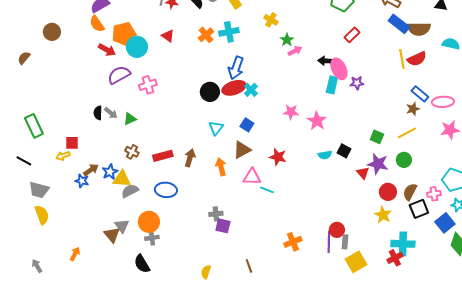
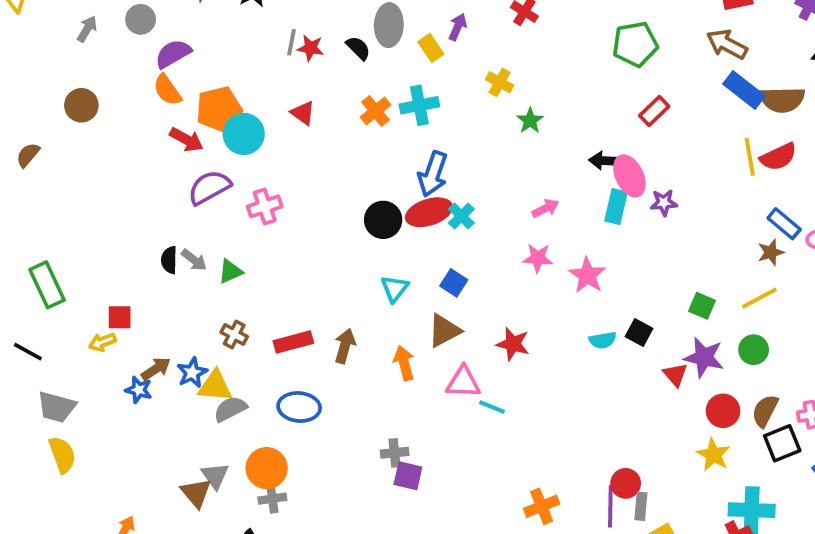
pink arrow: (295, 51) -> (545, 208), moved

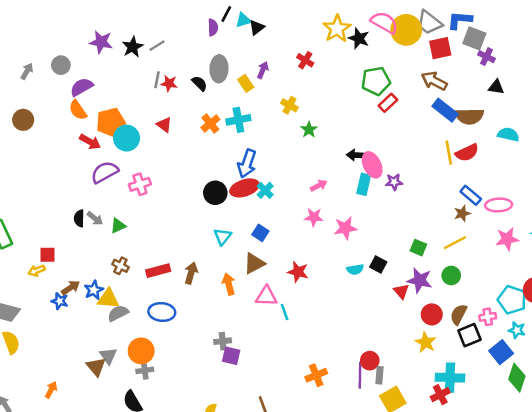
red rectangle: (654, 111) -> (388, 103), moved
pink star: (587, 275) -> (345, 228), turned 30
cyan line: (492, 407) -> (285, 312), turned 49

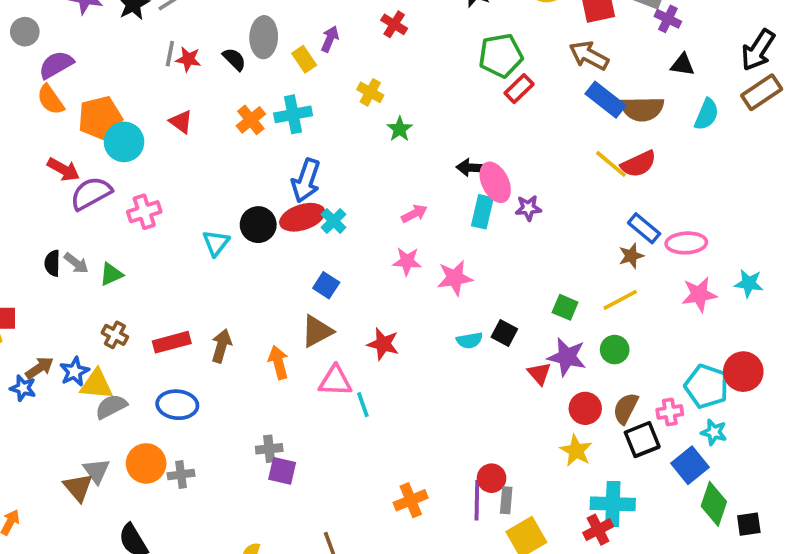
cyan semicircle: (508, 134) -> (707, 114), moved, turned 100
red arrow: (90, 142) -> (63, 169), moved
yellow line: (449, 153) -> (611, 164), turned -40
cyan triangle: (223, 237) -> (216, 243), moved
gray cross: (145, 370) -> (181, 474), moved

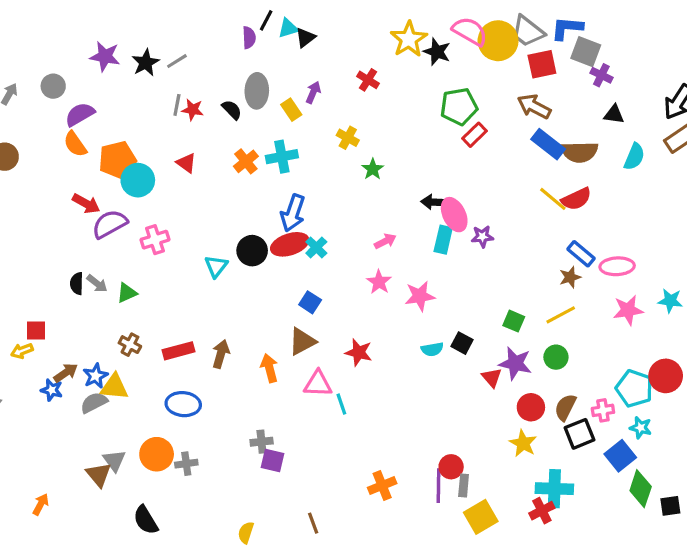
pink star: (407, 261) -> (379, 282), turned 30
gray semicircle: (111, 407) -> (94, 403), moved

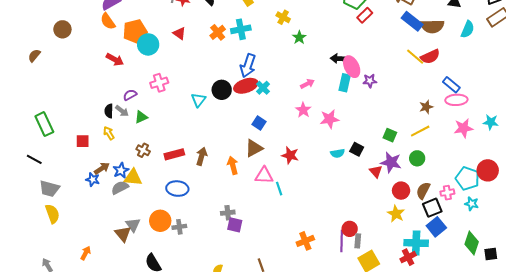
purple semicircle: (110, 224) -> (130, 95), moved, size x0.6
blue rectangle: (581, 254) -> (451, 85), moved
yellow arrow: (22, 351) -> (109, 133), moved, turned 80
blue square: (620, 456) -> (436, 227), moved

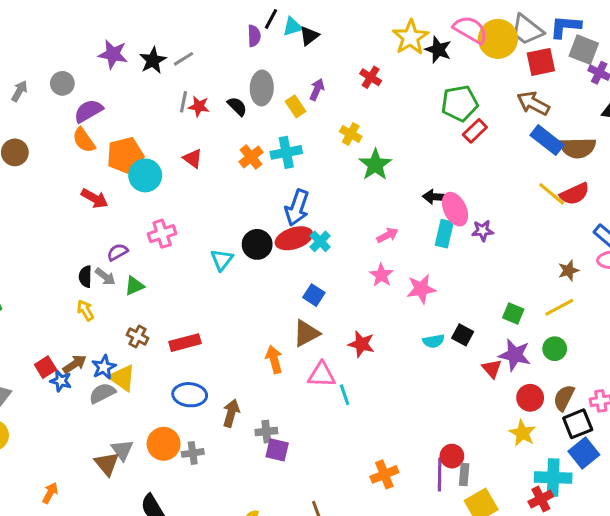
green star: (299, 37) -> (375, 165), size x1.5
red square: (83, 141) -> (45, 367), moved, turned -32
brown arrow: (202, 156) -> (231, 413), moved
yellow triangle: (133, 177) -> (122, 378), turned 30

